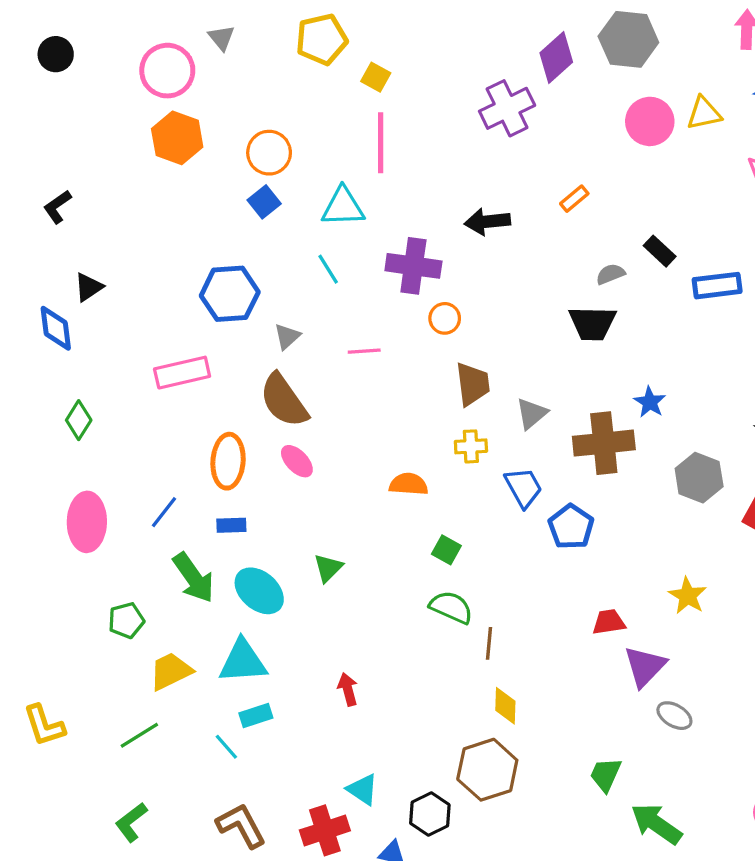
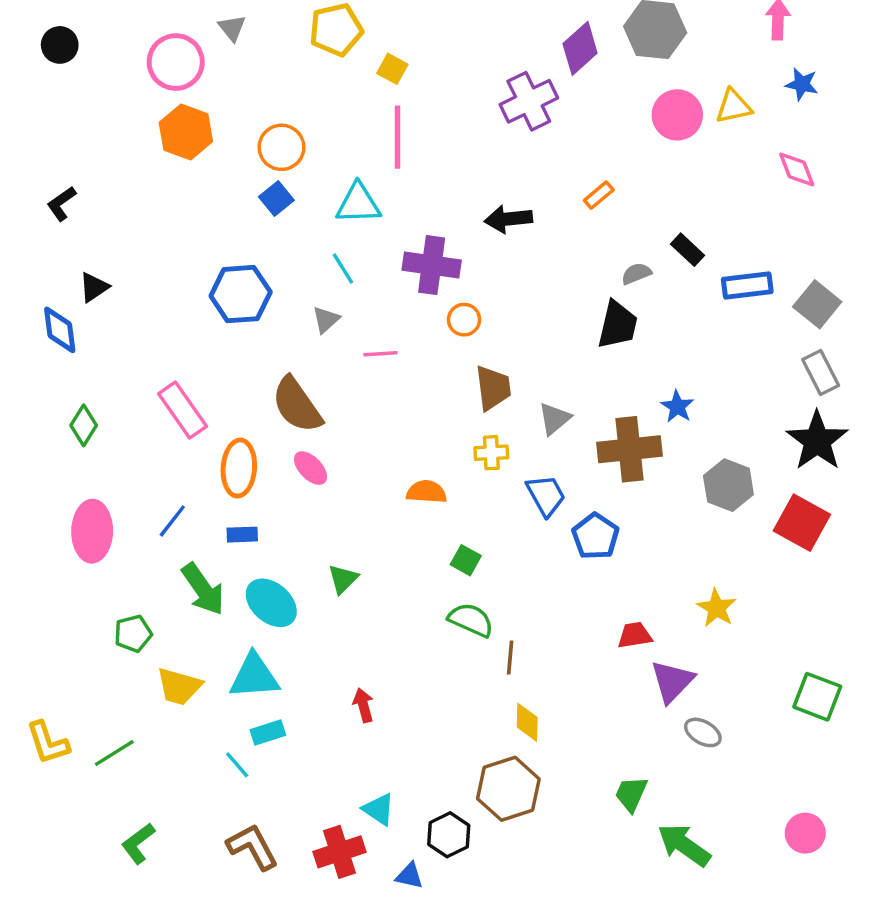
black trapezoid: (592, 323) -> (618, 325), turned -78
gray triangle: (287, 336) -> (326, 320), moved
pink rectangle: (182, 373) -> (183, 410), moved, turned 68
yellow trapezoid: (171, 671) -> (179, 686), turned -138
green line: (139, 735) -> (114, 753), moved

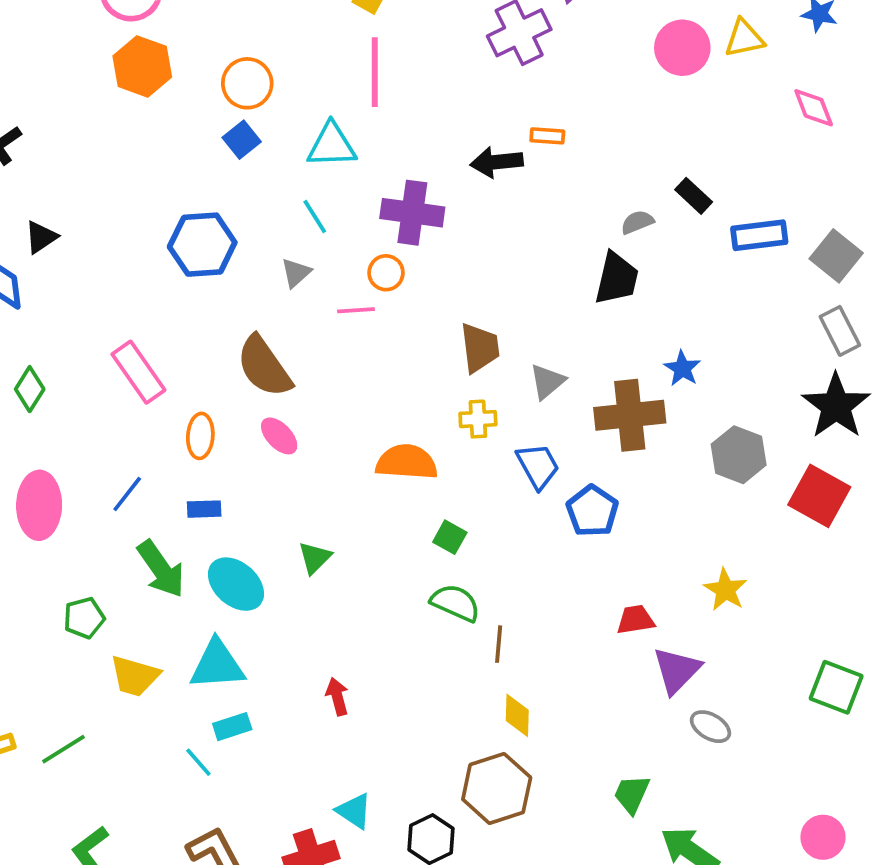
orange rectangle: (599, 195) -> (547, 136), moved, turned 44
orange circle: (464, 320) -> (386, 273), moved
orange ellipse: (239, 468) -> (200, 436), size x0.7
orange semicircle: (427, 492) -> (407, 462), size x1.4

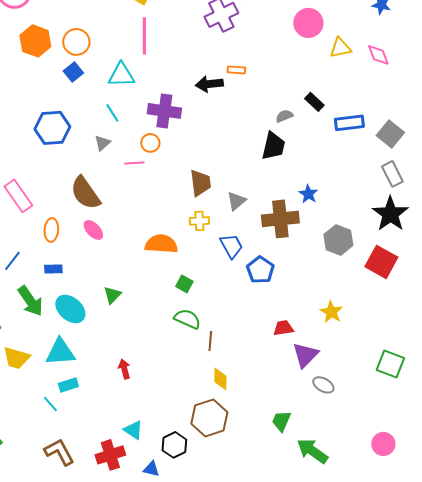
yellow triangle: (744, 38) -> (340, 48), moved
orange hexagon: (142, 66) -> (35, 41), moved

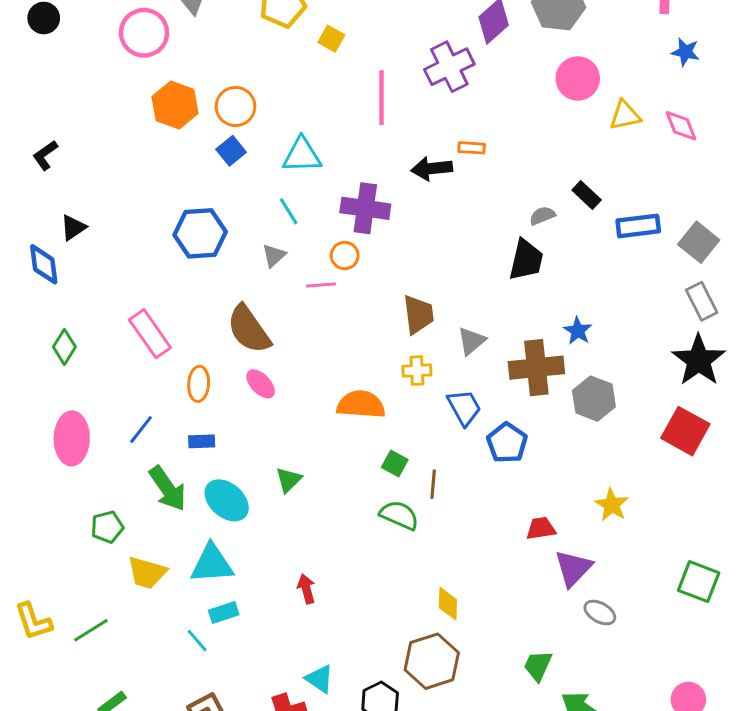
pink line: (144, 36) -> (382, 98), moved
gray hexagon: (338, 240) -> (594, 399), moved
brown line: (210, 341) -> (433, 484), moved

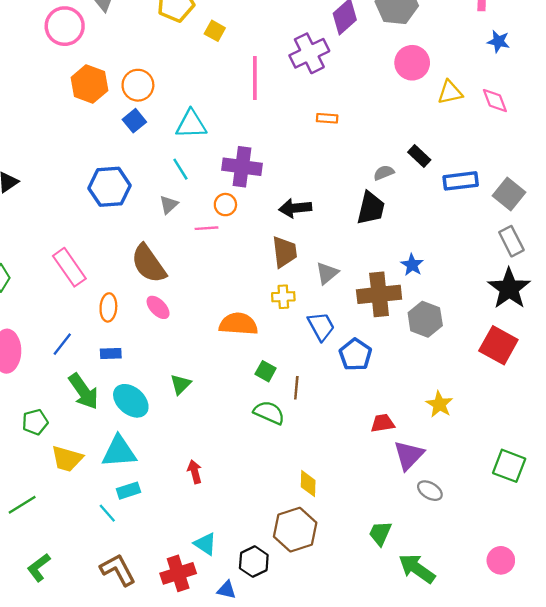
black arrow: (432, 168) -> (295, 208), moved

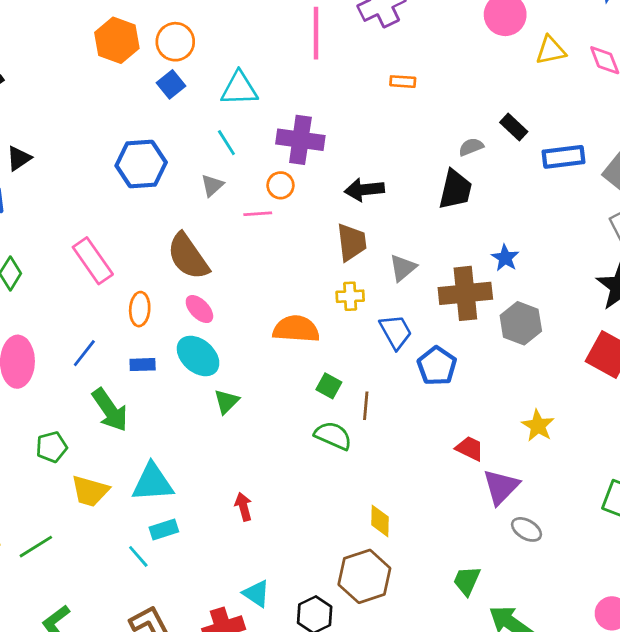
cyan ellipse: (131, 401) -> (198, 356), moved
red trapezoid: (383, 423) -> (470, 448), turned 35

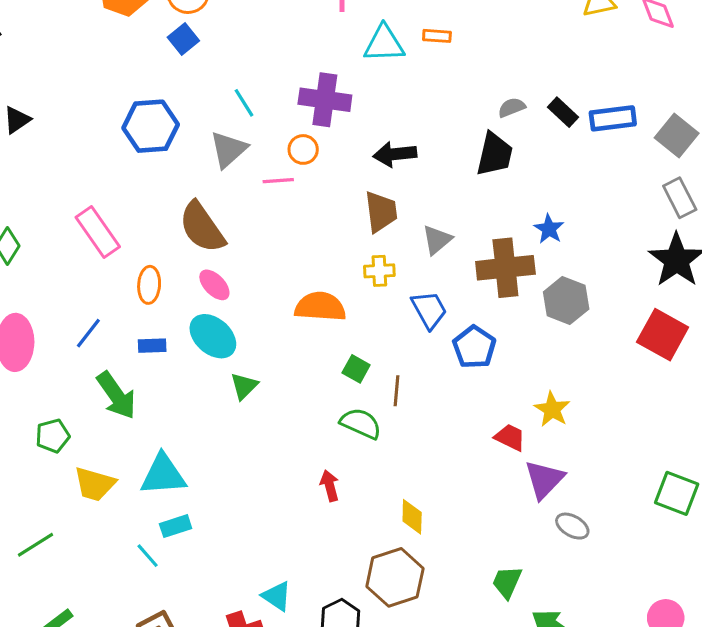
cyan triangle: (239, 89) -> (384, 44), moved
black rectangle: (514, 127) -> (563, 112), moved
gray triangle: (212, 185) -> (228, 149), size x1.5
yellow star: (538, 426) -> (552, 409), moved
red arrow: (244, 507) -> (330, 486), moved

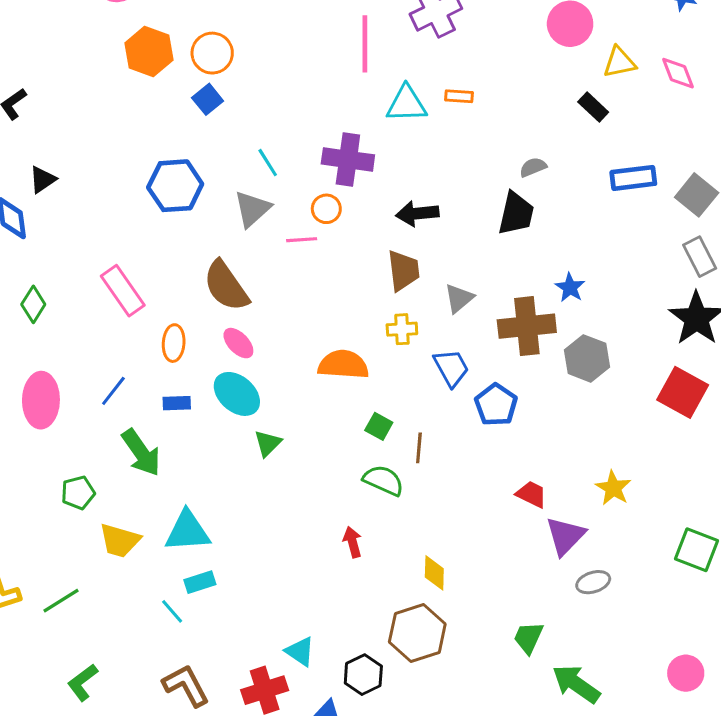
black rectangle: (563, 112) -> (593, 107), moved
yellow star: (552, 409) -> (613, 488), moved
gray ellipse: (572, 526) -> (593, 582), turned -48

